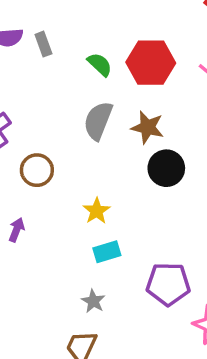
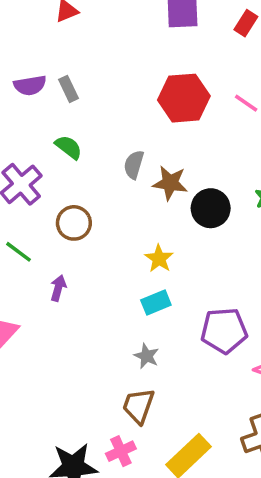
green semicircle: (100, 64) -> (69, 147), moved
gray semicircle: (98, 121) -> (134, 165), size x0.7
brown star: (147, 127) -> (170, 183), moved
yellow star: (97, 211) -> (159, 259), moved

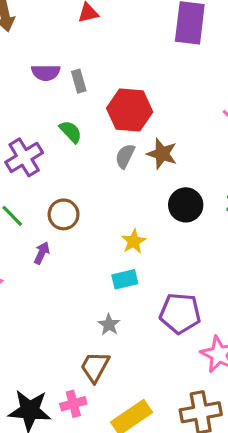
red hexagon: (184, 98) -> (130, 110), moved
brown star: (170, 183) -> (162, 154), moved
brown circle: (74, 223) -> (64, 214), moved

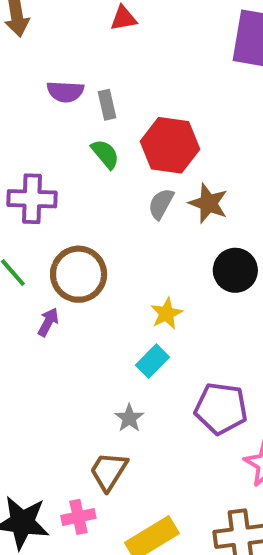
green semicircle: (71, 132) -> (105, 154), moved
purple cross: (24, 157) -> (32, 199), turned 30
brown circle: (64, 214) -> (79, 274), size x1.4
cyan rectangle: (125, 279) -> (152, 361), turned -35

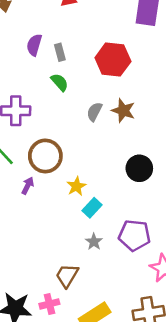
purple semicircle: (65, 92) -> (34, 45), turned 105
red hexagon: (170, 145) -> (113, 60), moved
black circle: (235, 270) -> (139, 168), moved
yellow star: (166, 313) -> (76, 186), moved
gray star: (129, 418) -> (94, 242), moved

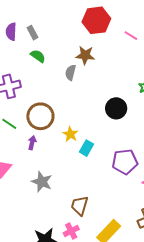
red hexagon: (113, 60) -> (96, 20), moved
brown star: (123, 111) -> (85, 55), moved
gray star: (94, 242) -> (42, 182), moved, size x1.5

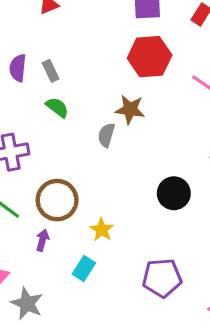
cyan rectangle: (86, 148) -> (84, 269), moved
purple pentagon: (125, 162) -> (162, 278), moved
gray star: (42, 182) -> (27, 303), moved

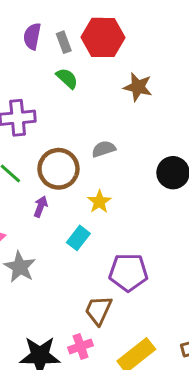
red hexagon: (150, 57) -> (103, 37), moved
gray semicircle: (106, 135) -> (104, 149), moved, turned 50
purple pentagon: (162, 278) -> (128, 272), moved

